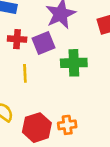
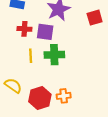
purple square: (43, 43) -> (45, 32), turned 30
green cross: (74, 63) -> (54, 55), moved

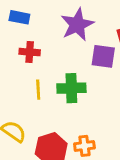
purple square: (45, 32) -> (103, 56), moved

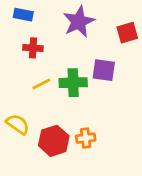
purple square: (103, 56) -> (104, 70), moved
yellow line: (38, 90) -> (41, 84), turned 66

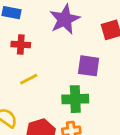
green cross: (73, 83) -> (75, 99), moved

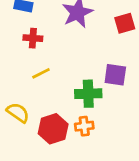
purple square: (89, 66) -> (115, 75), moved

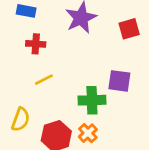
yellow semicircle: (18, 113) -> (21, 119), turned 75
orange cross: (84, 126) -> (88, 133), turned -36

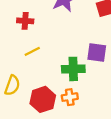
orange cross: (88, 133) -> (70, 97), turned 35

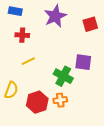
green cross: (73, 69) -> (63, 76), turned 30

